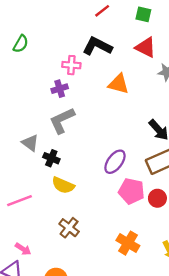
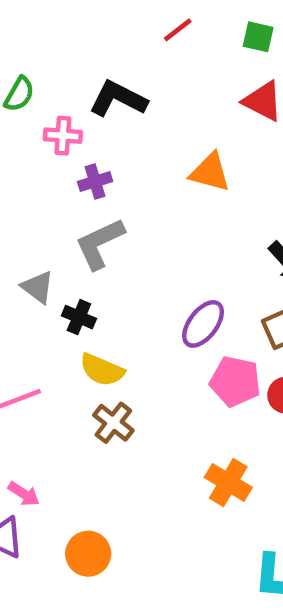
black L-shape: (97, 46) -> (118, 99), moved
pink cross: (71, 65) -> (63, 136), moved
brown cross: (69, 228) -> (113, 423), moved

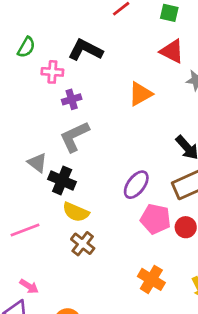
orange triangle: (210, 172) -> (140, 94), turned -44
black cross: (79, 317) -> (62, 181), size x1.4

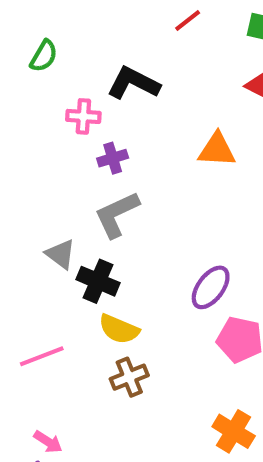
green semicircle: (26, 47) -> (44, 56), moved
orange triangle: (140, 94) -> (217, 150), turned 32
brown cross: (83, 244) -> (129, 377), turned 30

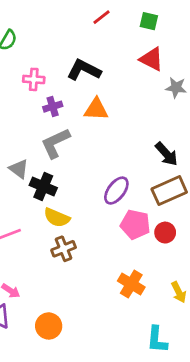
black L-shape: (133, 83) -> (84, 70), moved
orange triangle: (217, 150) -> (96, 109), moved

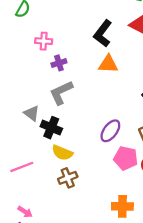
black L-shape: (84, 70) -> (103, 33), moved, turned -80
orange triangle: (96, 109) -> (108, 64), moved
orange cross: (131, 284) -> (122, 206), turned -30

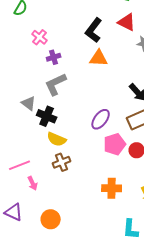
pink cross: (44, 41) -> (40, 37), turned 35
pink pentagon: (126, 158) -> (115, 144), turned -30
pink line: (22, 167) -> (20, 165), moved
pink arrow: (25, 212) -> (33, 183), moved, turned 32

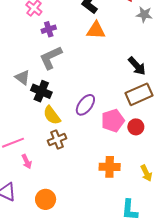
purple ellipse: (101, 119) -> (85, 105), moved
yellow semicircle: (57, 139) -> (52, 115), turned 30

